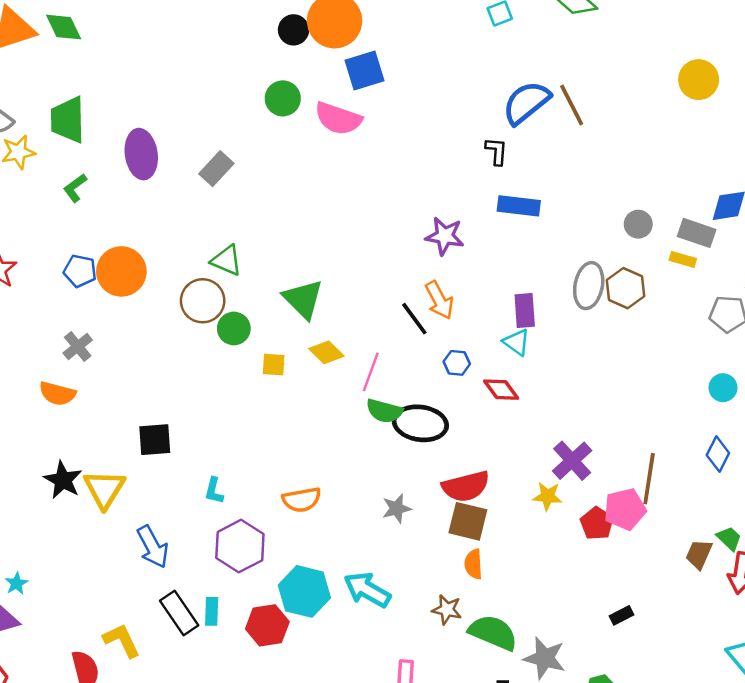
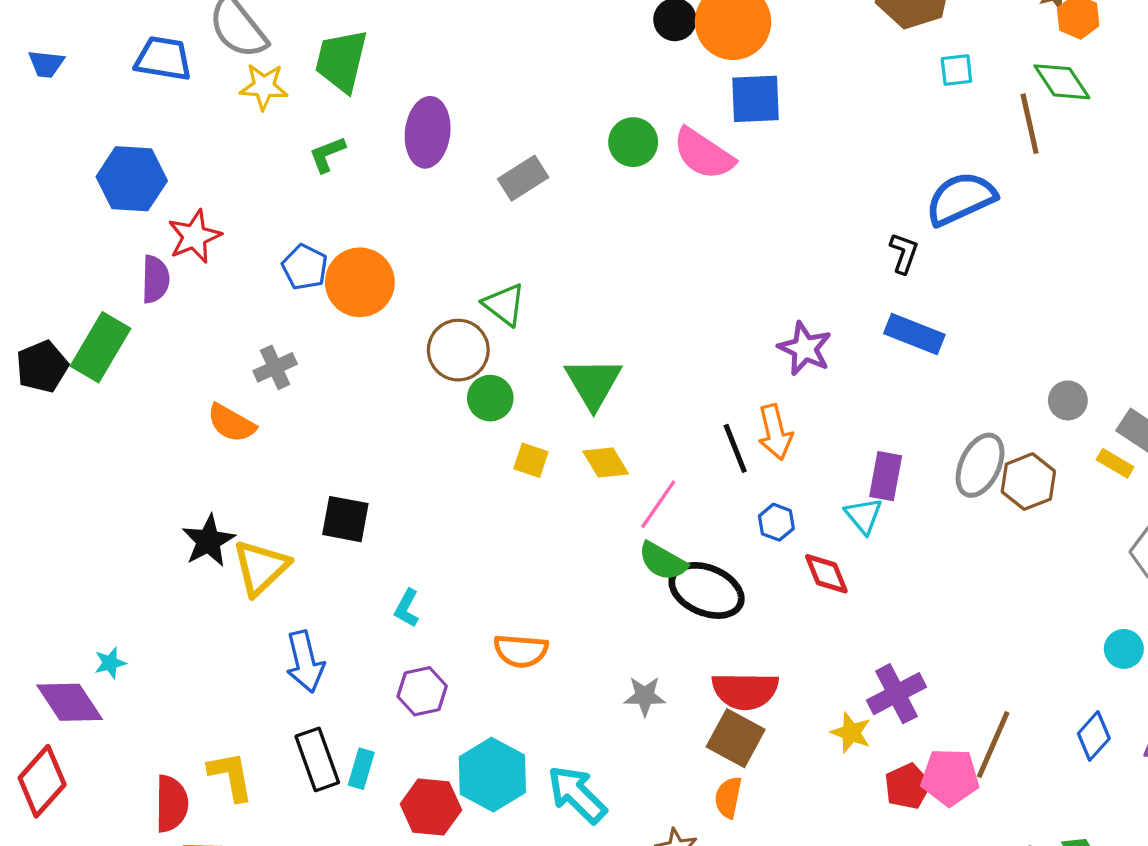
green circle: (283, 98) -> (633, 142), moved
brown line: (572, 105) -> (1030, 124), moved
purple hexagon: (240, 546) -> (422, 691), size x0.7

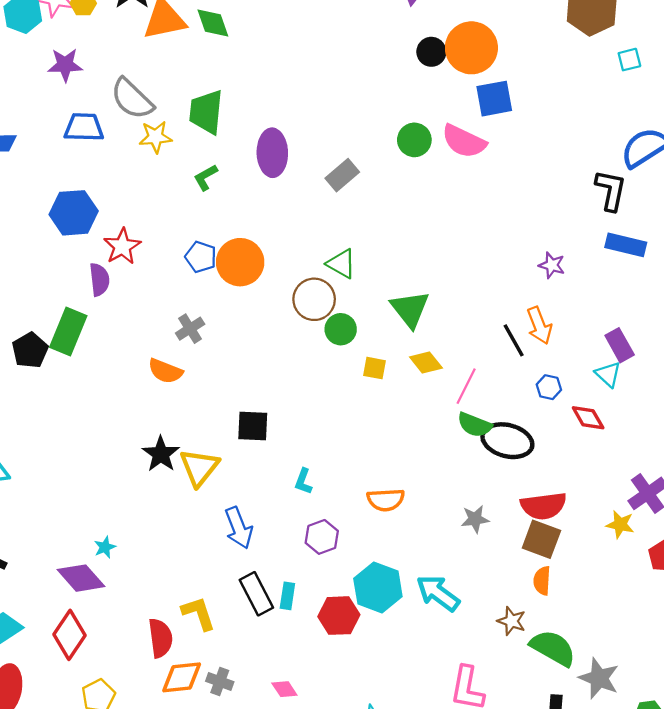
black L-shape: (904, 253) -> (611, 190), size x1.5
purple star: (805, 348) -> (552, 265), size x0.7
purple rectangle: (886, 476) -> (620, 345), turned -32

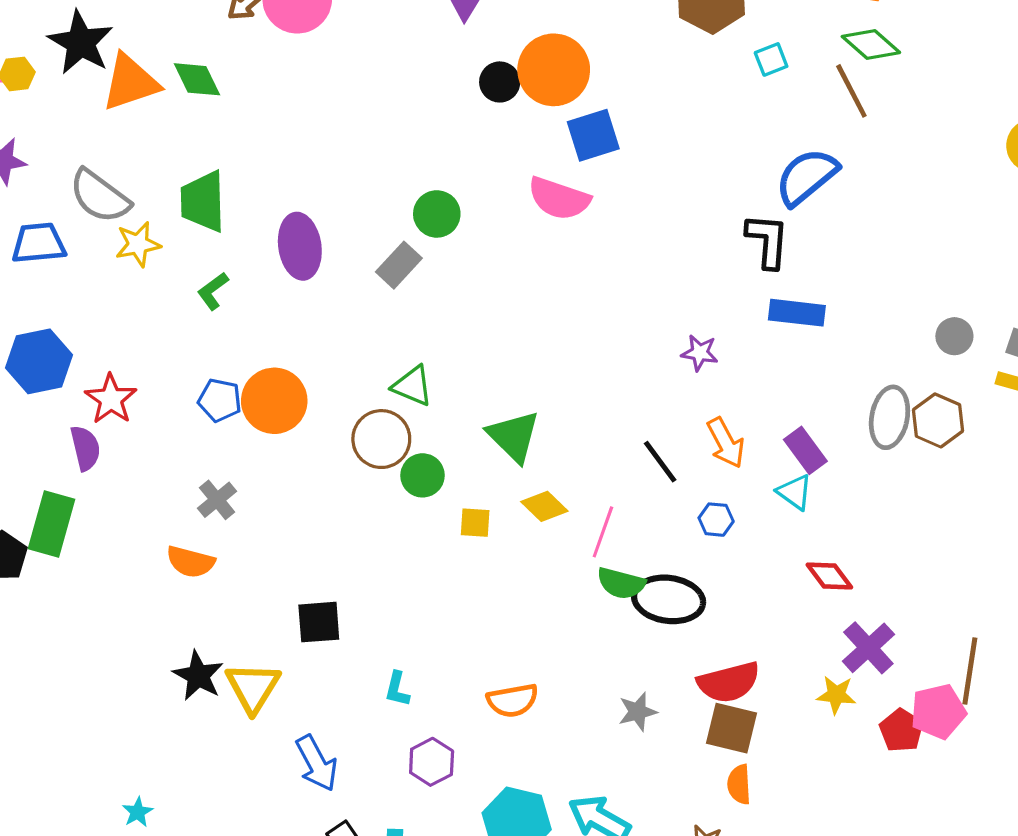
green circle: (414, 140) -> (437, 214), moved
orange arrow: (539, 326) -> (726, 443), moved
red diamond: (588, 418) -> (829, 576), moved

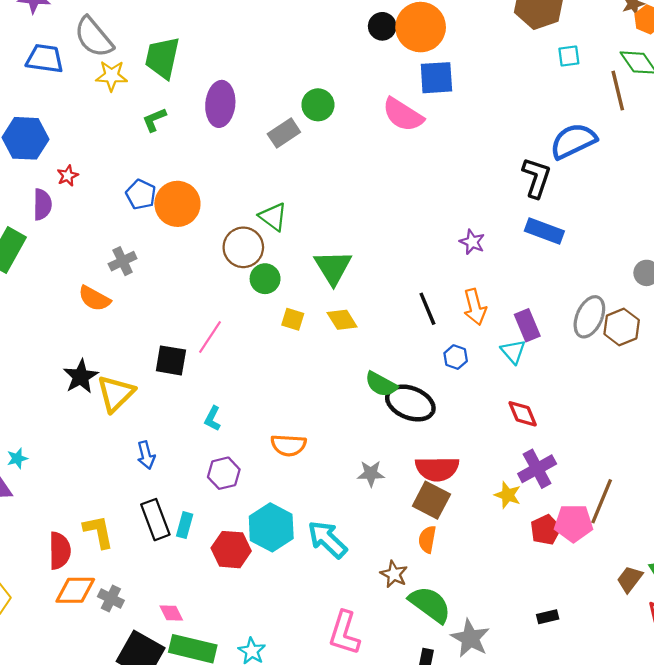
red star: (111, 399) -> (68, 176), size x0.6
pink line: (603, 532) -> (210, 337), moved
blue arrow: (317, 763) -> (146, 455), size x0.7

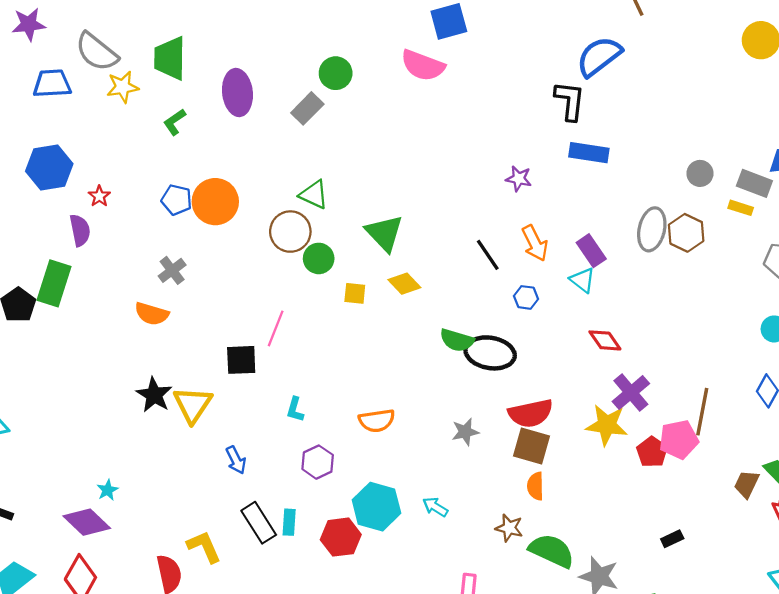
yellow star: (508, 495) -> (607, 425), size x1.5
cyan arrow: (327, 539) -> (435, 507), size x0.6

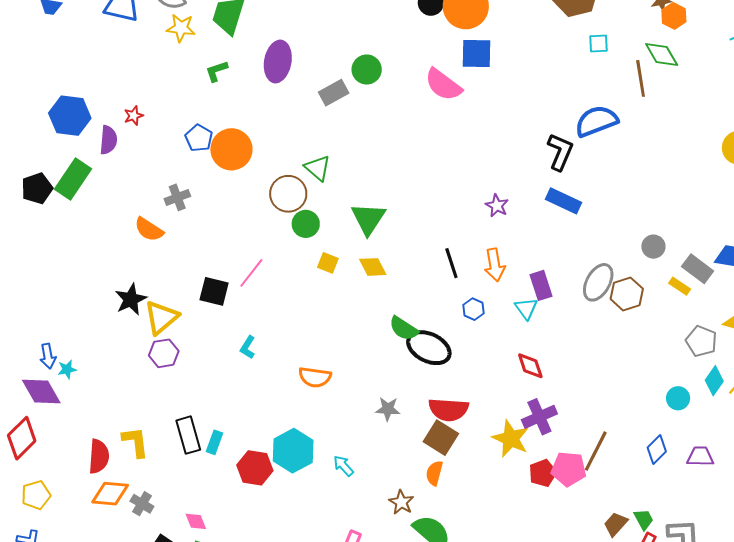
blue hexagon: (49, 167) -> (70, 116), moved
blue arrow: (236, 460) -> (48, 356), moved
purple hexagon: (318, 462) -> (164, 353), moved

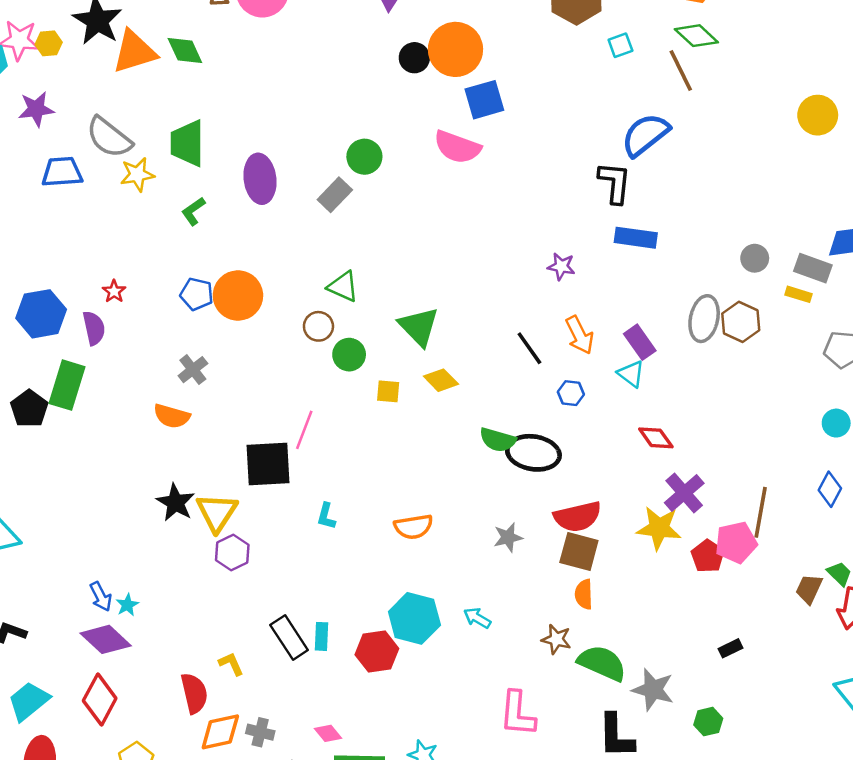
brown circle: (288, 194) -> (318, 326), size x0.7
black square: (214, 291) -> (268, 464), size x1.4
yellow L-shape: (136, 442) -> (231, 664), size x0.7

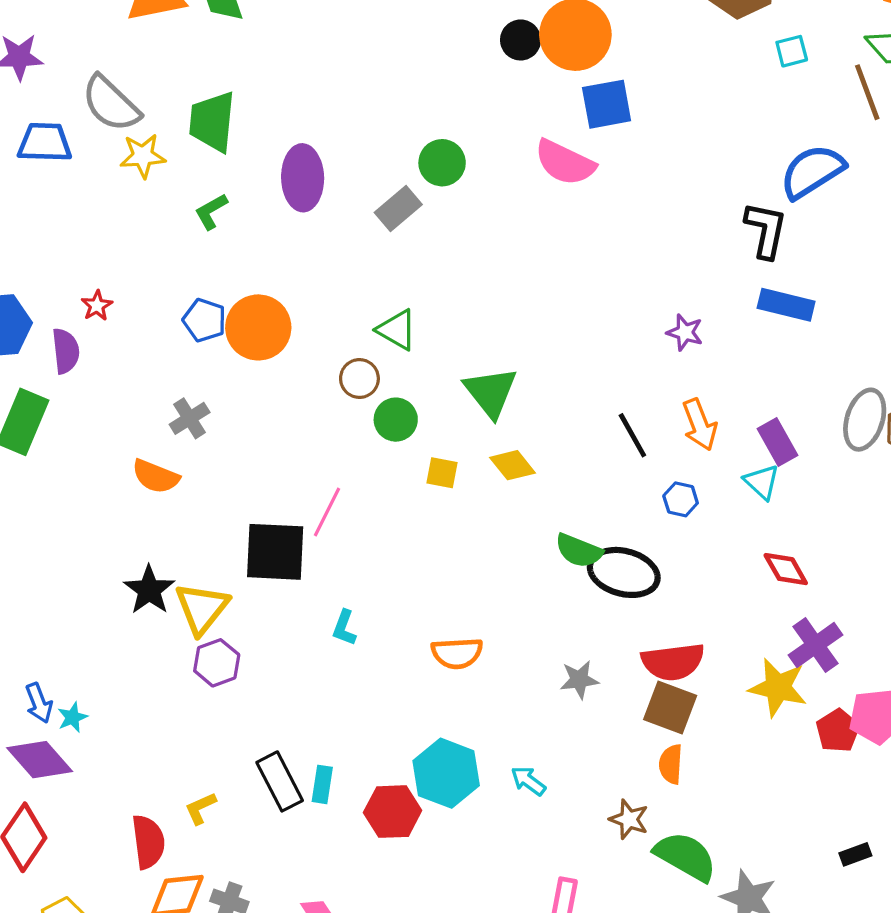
yellow L-shape: (231, 664) -> (200, 808), turned -96

